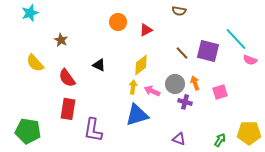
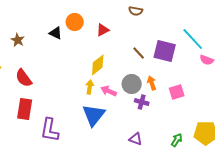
black triangle: (99, 65) -> (56, 33), moved
blue triangle: (137, 115) -> (94, 115), turned -35

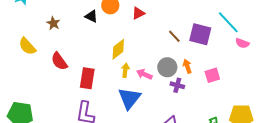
yellow diamond: (98, 65) -> (118, 49), moved
red rectangle: (25, 109) -> (87, 78), moved

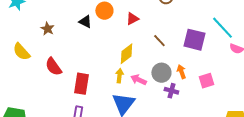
brown line: (174, 36) -> (159, 41), moved
yellow diamond: (118, 49) -> (126, 54), moved

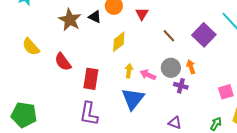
red triangle: (132, 19) -> (142, 14), turned -32
brown star: (47, 29) -> (70, 20), moved, size x1.6
purple square: (194, 40) -> (204, 35), turned 30
yellow diamond: (126, 54) -> (119, 42), moved
pink square: (206, 81) -> (226, 92), moved

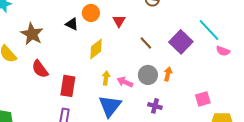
brown star: (70, 20) -> (32, 34), moved
orange arrow: (191, 67) -> (168, 74), turned 32
purple cross: (181, 86) -> (155, 106), moved

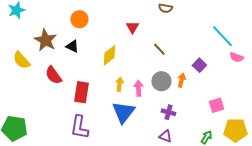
orange circle: (91, 13) -> (79, 19), moved
black triangle: (72, 24) -> (72, 46), moved
purple square: (181, 42) -> (199, 65), moved, size x0.6
pink arrow: (125, 82) -> (138, 88), turned 63

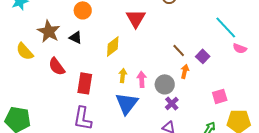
red triangle: (132, 27) -> (136, 18), size x1.5
brown line: (159, 49) -> (179, 50), moved
gray circle: (161, 81) -> (165, 84), moved
purple cross: (168, 112) -> (172, 103), turned 32

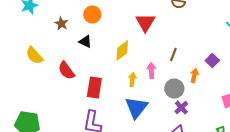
brown star: (49, 31) -> (61, 24), moved, size x0.6
brown line: (179, 50) -> (173, 54), moved, turned 64
pink arrow: (142, 79) -> (151, 70), moved

